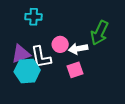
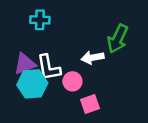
pink circle: (60, 44) -> (72, 81), moved
pink square: (75, 70) -> (90, 104), moved

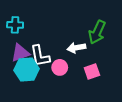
cyan cross: (40, 20) -> (15, 25), moved
pink square: (90, 104) -> (92, 72), moved

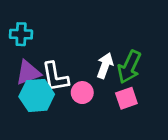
green arrow: (97, 32) -> (129, 67), moved
white arrow: (76, 48) -> (105, 66), turned 120

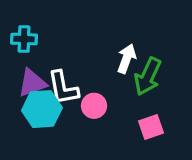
white arrow: (105, 66) -> (127, 59), moved
pink square: (126, 98) -> (151, 127), moved

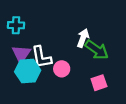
green arrow: (148, 76) -> (97, 50), turned -80
purple triangle: (32, 83) -> (21, 54), turned -36

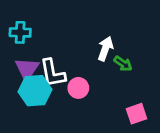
green arrow: (97, 50) -> (123, 64), size x0.6
pink square: (99, 83) -> (137, 114), moved

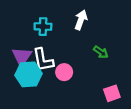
cyan cross: (20, 32) -> (43, 27), moved
white arrow: (105, 49) -> (81, 20), moved

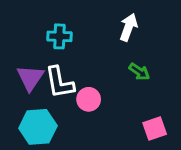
white arrow: (81, 20) -> (129, 27), moved
cyan hexagon: (29, 74) -> (38, 127), moved

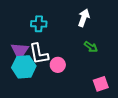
cyan hexagon: (38, 127) -> (24, 67), moved

